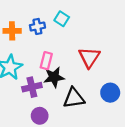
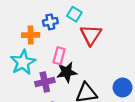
orange cross: (12, 31) -> (31, 35), moved
red triangle: (89, 57) -> (91, 35), moved

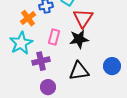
orange cross: (31, 35) -> (28, 18), turned -35
black star: (67, 72) -> (79, 39), moved

